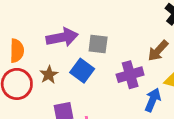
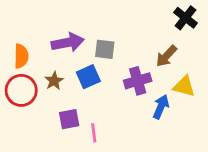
blue square: (82, 71) -> (88, 77), turned 30

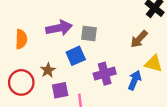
brown star: (54, 81) -> (48, 70), moved
purple cross: (138, 81) -> (105, 74), moved
red circle: (21, 90) -> (21, 82), moved

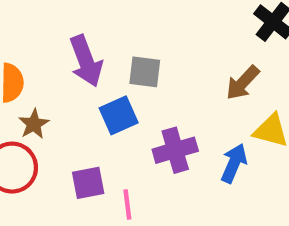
purple arrow: (59, 28) -> (86, 61), turned 80
brown star: (48, 70) -> (34, 124), moved

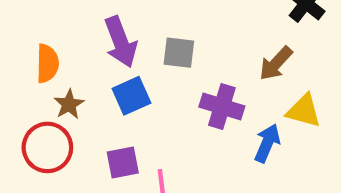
blue square: (119, 115) -> (131, 96), moved
purple cross: (175, 150) -> (222, 106), moved, turned 33

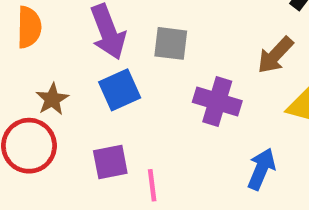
orange semicircle: (47, 63) -> (29, 27), moved
blue arrow: (267, 143) -> (261, 169), moved

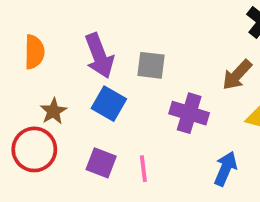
blue square: (120, 90) -> (109, 104), turned -36
purple square: (110, 162) -> (101, 163), turned 32
pink line: (152, 185) -> (143, 169), moved

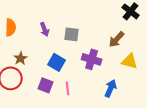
purple arrow: (99, 56) -> (45, 29), size x0.6
blue square: (109, 104) -> (57, 62), moved

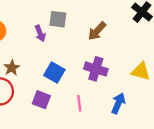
gray square: (72, 34) -> (58, 19), moved
brown arrow: (117, 39) -> (97, 31), moved
pink line: (68, 88) -> (79, 103), moved

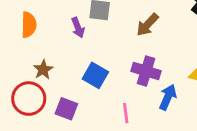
purple square: (41, 100) -> (66, 109), moved
blue arrow: (118, 103) -> (168, 97), moved

